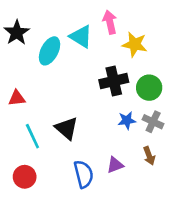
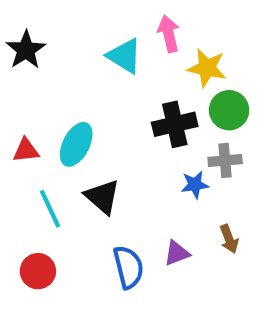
cyan ellipse: (50, 51) -> (76, 144), moved
green circle: (149, 88) -> (229, 110), moved
gray cross: (153, 122) -> (225, 160), moved, turned -30

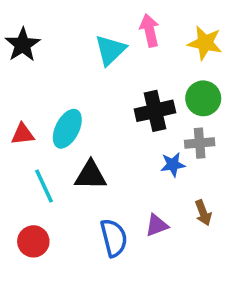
cyan triangle: (124, 56) -> (110, 50), turned 44
yellow star: (207, 68) -> (205, 43), moved
black triangle: (102, 197) -> (91, 175), turned -40

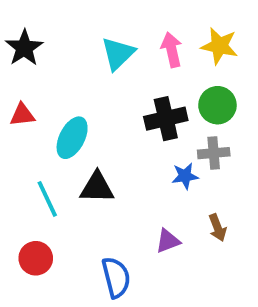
pink arrow: (150, 30) -> (172, 50), moved
red triangle: (23, 134) -> (22, 115), moved
blue semicircle: (114, 238) -> (116, 277), moved

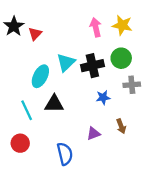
cyan triangle: (118, 54) -> (66, 62), moved
red triangle: (22, 115) -> (35, 34), moved, turned -40
gray cross: (214, 153) -> (132, 85), moved

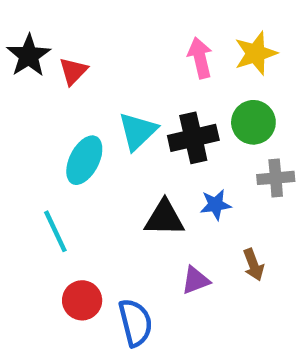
yellow star: (122, 25) -> (256, 53), turned -30
black triangle: (54, 104) -> (164, 218), moved
red circle: (20, 143) -> (82, 300), moved

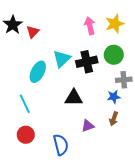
blue star: (216, 205) -> (114, 97), moved
brown arrow: (253, 265) -> (114, 119), turned 40
red circle: (82, 300) -> (26, 135), moved

